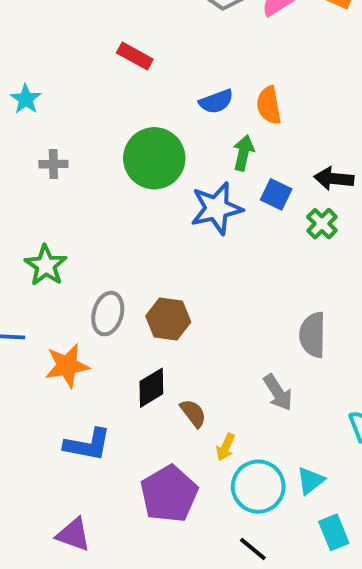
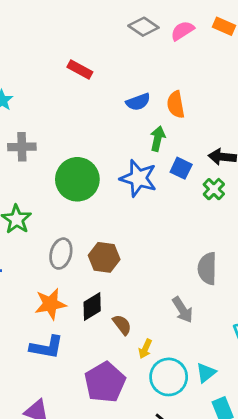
green circle: (154, 158) -> (77, 179), moved
gray cross: (53, 164) -> (22, 147), size x1.4
blue star: (216, 208) -> (138, 178), turned 30
orange star: (67, 366) -> (50, 304), moved

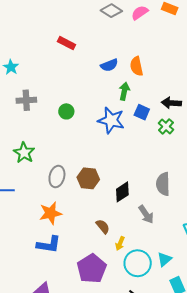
green circle: (77, 179) -> (66, 111), moved, size x0.5
black diamond: (92, 306) -> (122, 192), moved

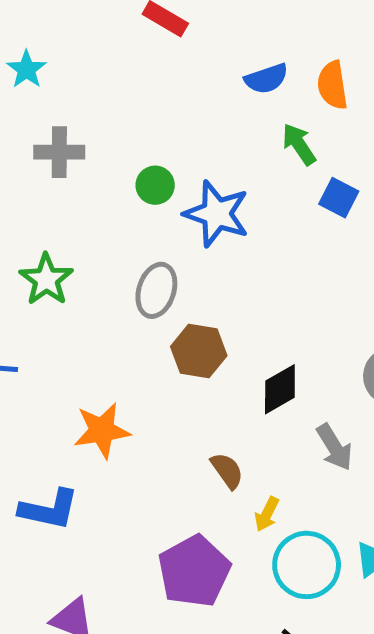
green arrow: (124, 91) -> (299, 144), turned -48
blue star: (111, 120) -> (217, 214), moved
gray ellipse: (57, 177) -> (156, 290), moved
blue L-shape: (49, 244) -> (49, 509), moved

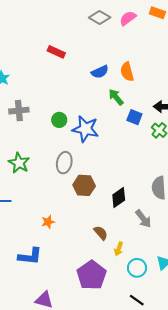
orange star: (102, 430) -> (48, 222), size x0.6
cyan circle: (307, 565) -> (137, 268), size x0.7

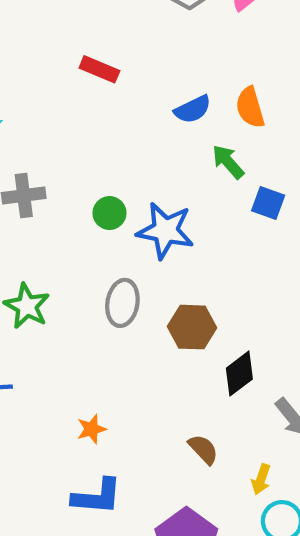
brown hexagon: (84, 185) -> (192, 327), moved
yellow arrow: (119, 249) -> (261, 479), moved
blue L-shape: (30, 256) -> (97, 497), moved

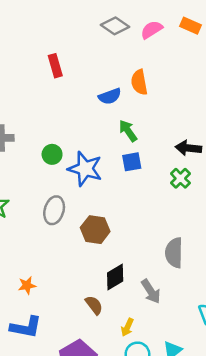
red rectangle: (99, 69) -> (55, 66), turned 45
orange semicircle: (250, 107) -> (139, 82), moved
blue square: (268, 203) -> (132, 162), moved, turned -36
black diamond: (239, 374) -> (115, 277), moved

